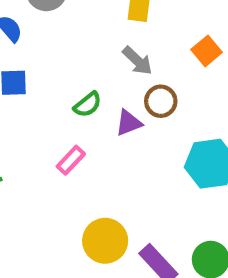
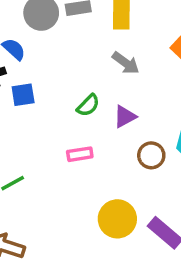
brown circle: (161, 101) -> (151, 155), moved
pink rectangle: (71, 160) -> (80, 154), turned 45

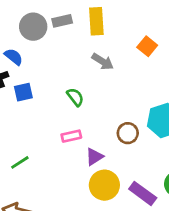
green semicircle: (88, 105) -> (75, 97), turned -78
purple triangle: (125, 117) -> (94, 157), moved

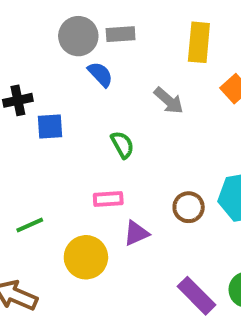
yellow rectangle: (96, 21) -> (199, 42), moved
blue semicircle: (14, 57) -> (100, 74), moved
yellow circle: (104, 185) -> (86, 257), moved

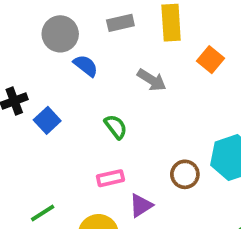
gray rectangle: (121, 34) -> (120, 23), moved
blue square: (50, 127) -> (47, 120), turned -30

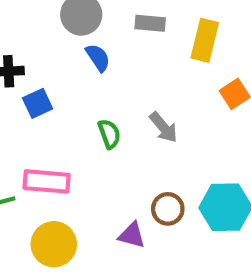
gray arrow: (152, 80) -> (164, 127), moved
pink rectangle: (110, 178) -> (47, 181), moved, size x1.5
purple triangle: (141, 205) -> (132, 235), moved, turned 30

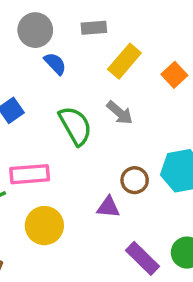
yellow rectangle: (205, 40) -> (124, 61), moved, turned 36
green semicircle: (109, 134) -> (75, 126), size x1.6

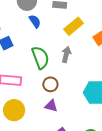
gray arrow: (120, 113) -> (66, 54), turned -126
brown circle: (135, 180) -> (50, 84), moved

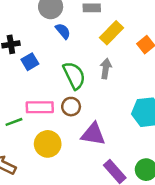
brown circle: (50, 84) -> (71, 107), moved
purple triangle: (51, 106) -> (93, 134), size x1.5

